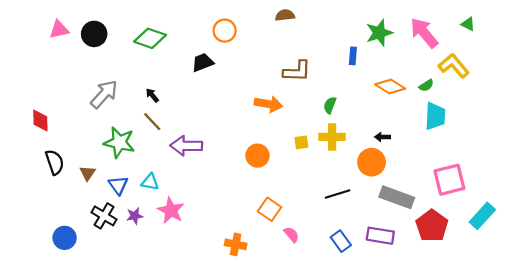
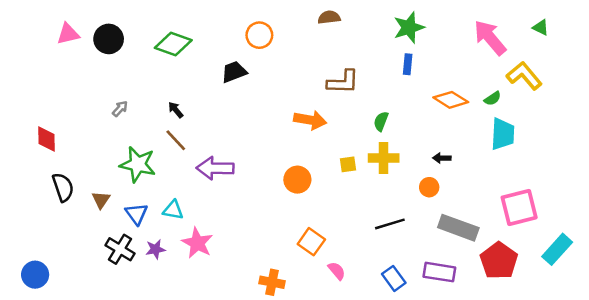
green star: (379, 33) -> (409, 28), moved
gray arrow: (104, 94) -> (120, 109), size x0.5
orange circle: (372, 162) -> (429, 187), size x0.6
blue circle: (65, 238) -> (35, 275), moved

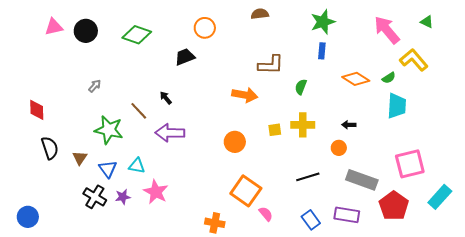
black arrow: (176, 110) -> (166, 98), moved
green semicircle: (381, 121) -> (301, 87), moved
orange square: (311, 242) -> (246, 191), size x1.4

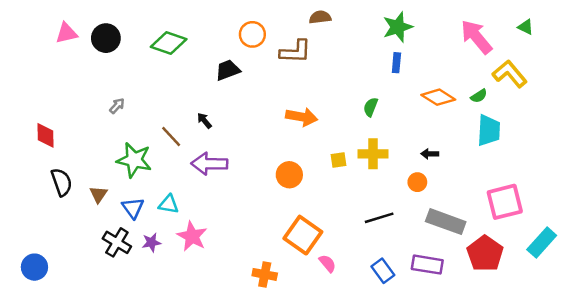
brown L-shape: (271, 65) -> (295, 52), moved

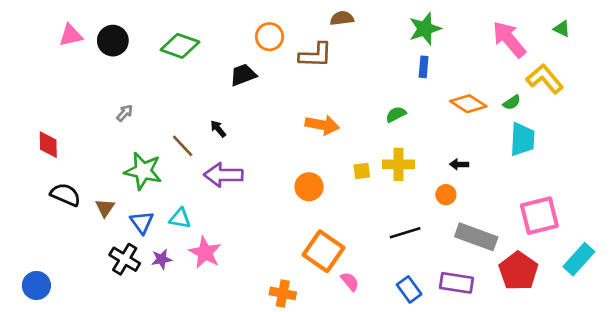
green semicircle: (371, 107) -> (396, 114), turned 42
black semicircle: (62, 182) -> (65, 195), turned -48

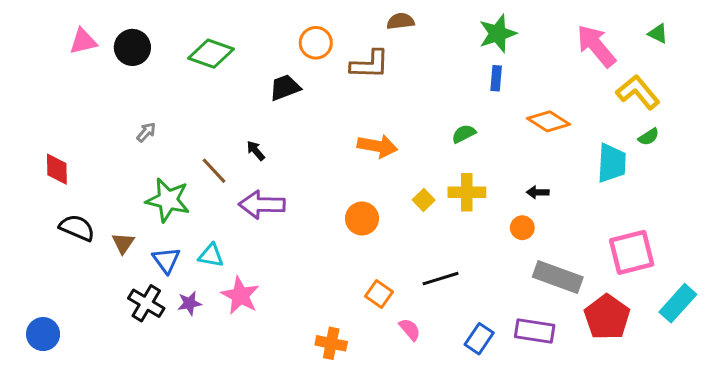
green semicircle: (512, 102) -> (649, 137), moved
yellow square: (362, 171) -> (424, 200), turned -36
black line: (405, 233) -> (441, 279), moved
orange square: (323, 251) -> (379, 294), size x0.6
blue rectangle: (409, 289) -> (479, 339), turned 70

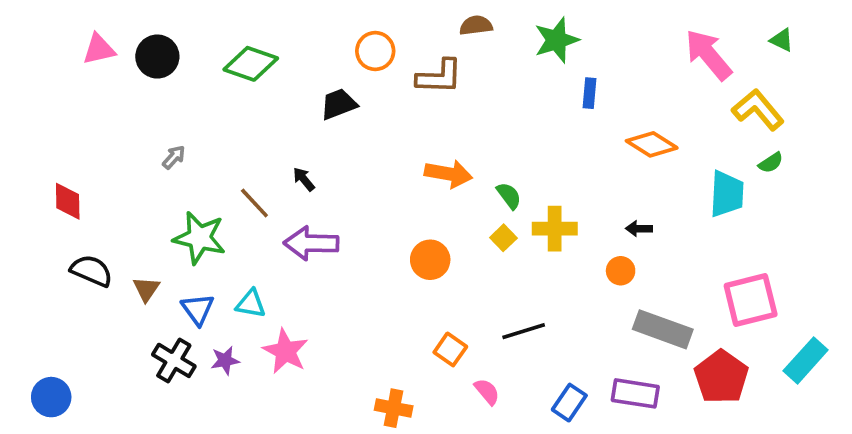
green star: (498, 34) -> (557, 40), moved
green semicircle: (464, 134) -> (509, 196), moved, turned 80

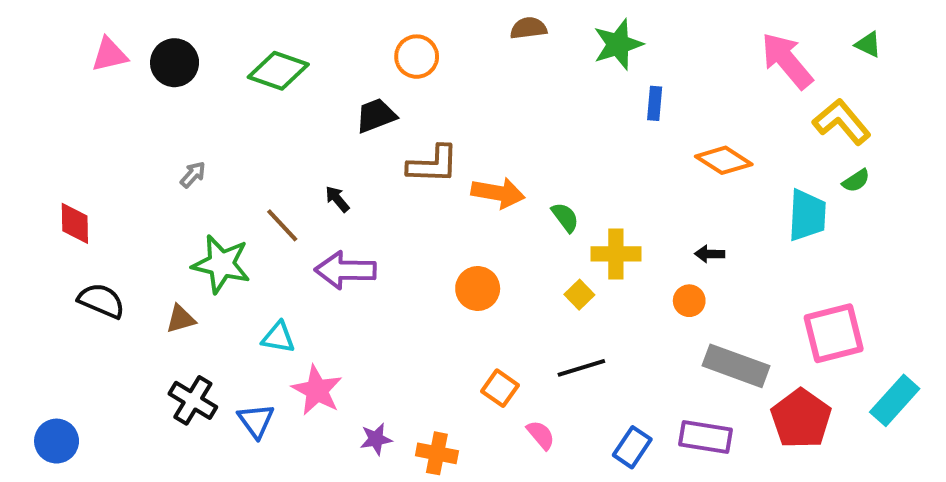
brown L-shape: (439, 77) -> (433, 164), moved
yellow square: (503, 238) -> (579, 295), moved
brown triangle: (146, 289) -> (181, 319), moved, turned 40
blue triangle: (198, 309) -> (256, 421), moved
purple star: (225, 360) -> (376, 439), moved

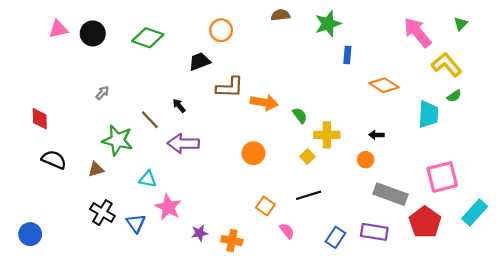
green triangle: (868, 44) -> (461, 24), turned 48

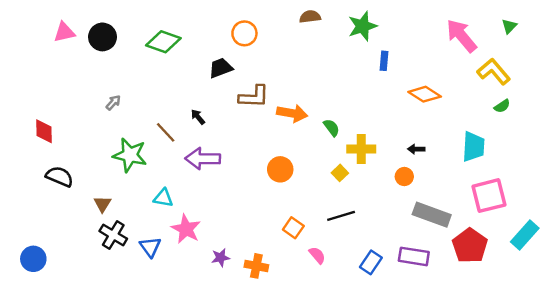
cyan trapezoid: (428, 114) -> (473, 147), moved
brown triangle: (96, 169) -> (102, 204), moved, turned -42

